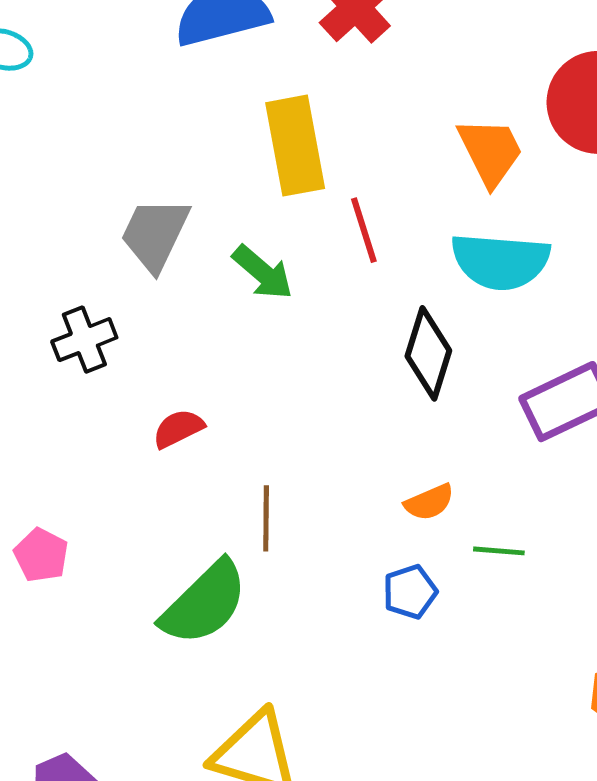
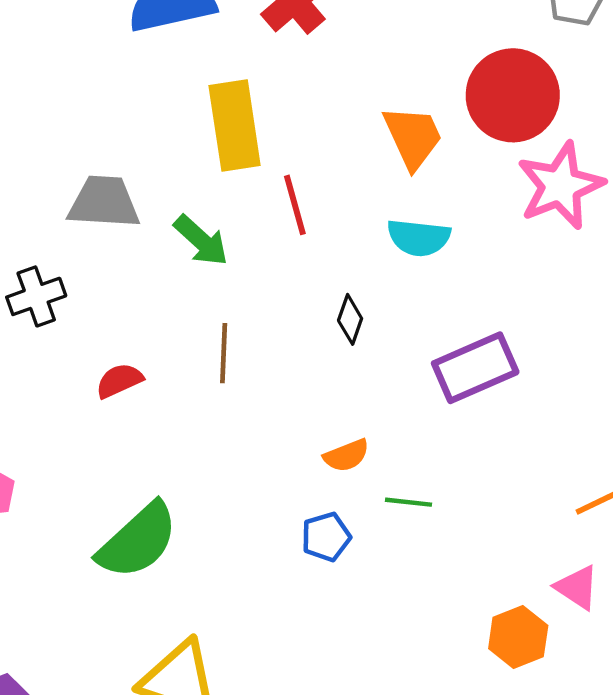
gray trapezoid: (155, 234) -> (104, 202), turned 66
cyan semicircle: (500, 261) -> (419, 238), size x0.7
black diamond: (428, 353) -> (350, 319), size x0.6
brown line: (266, 518) -> (224, 353), moved

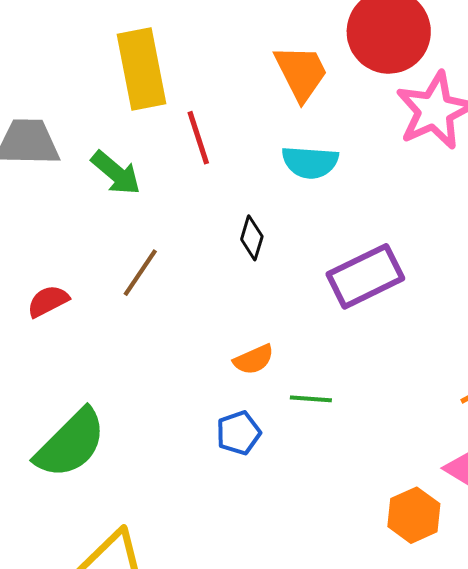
brown line: (224, 353) -> (140, 273), turned 34

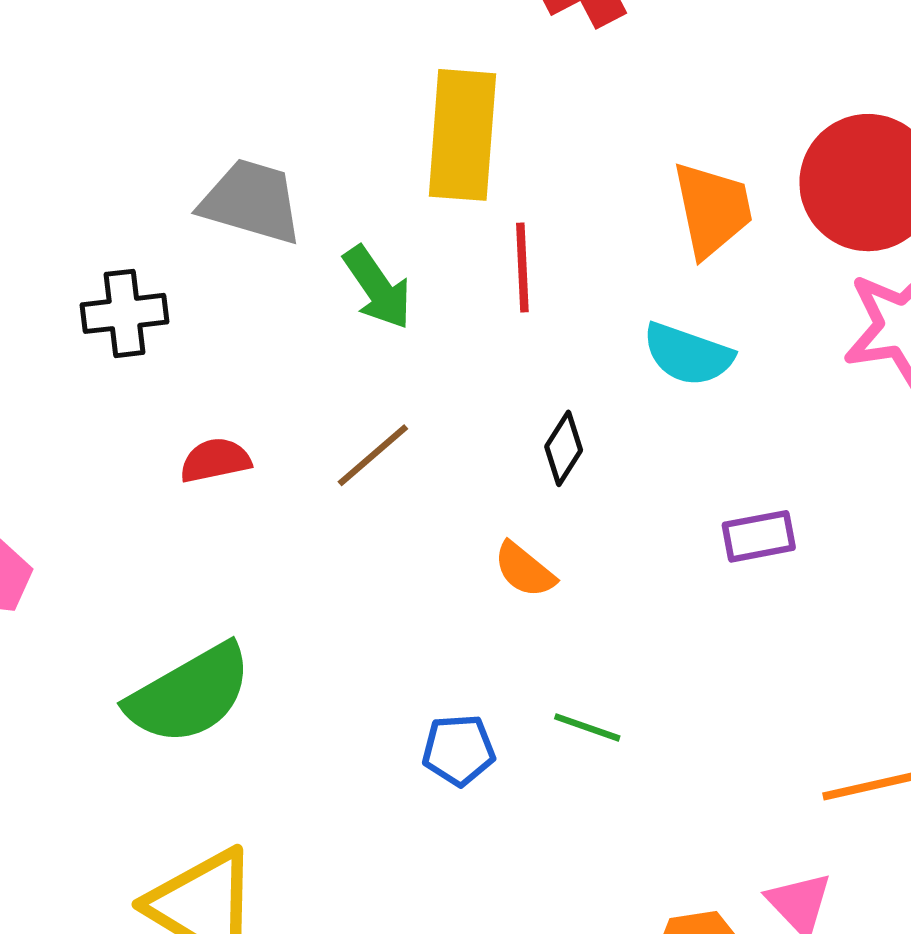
purple rectangle: (365, 276) -> (759, 536), moved, size x0.6
orange semicircle: (254, 360) -> (524, 570), moved, turned 48

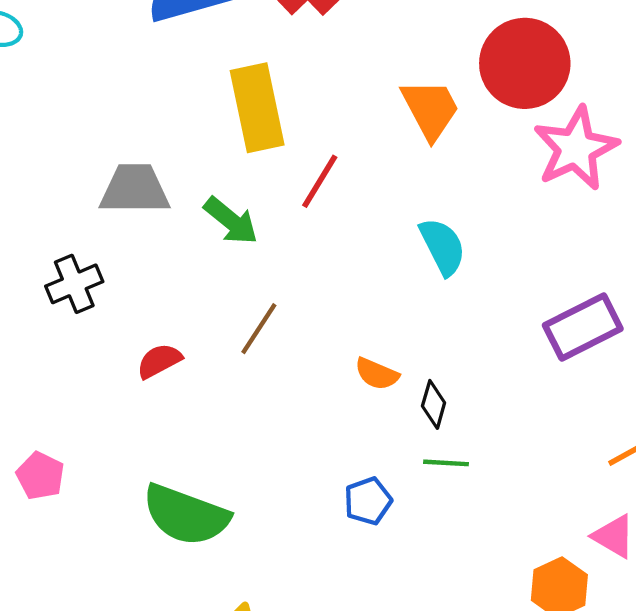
red line: (522, 267) -> (320, 181), turned 50
cyan semicircle: (688, 354) -> (443, 247), moved, turned -120
black diamond: (564, 448) -> (434, 404), moved
purple rectangle: (759, 536) -> (583, 327), moved, size x1.6
green semicircle: (189, 694) -> (186, 515), turned 66

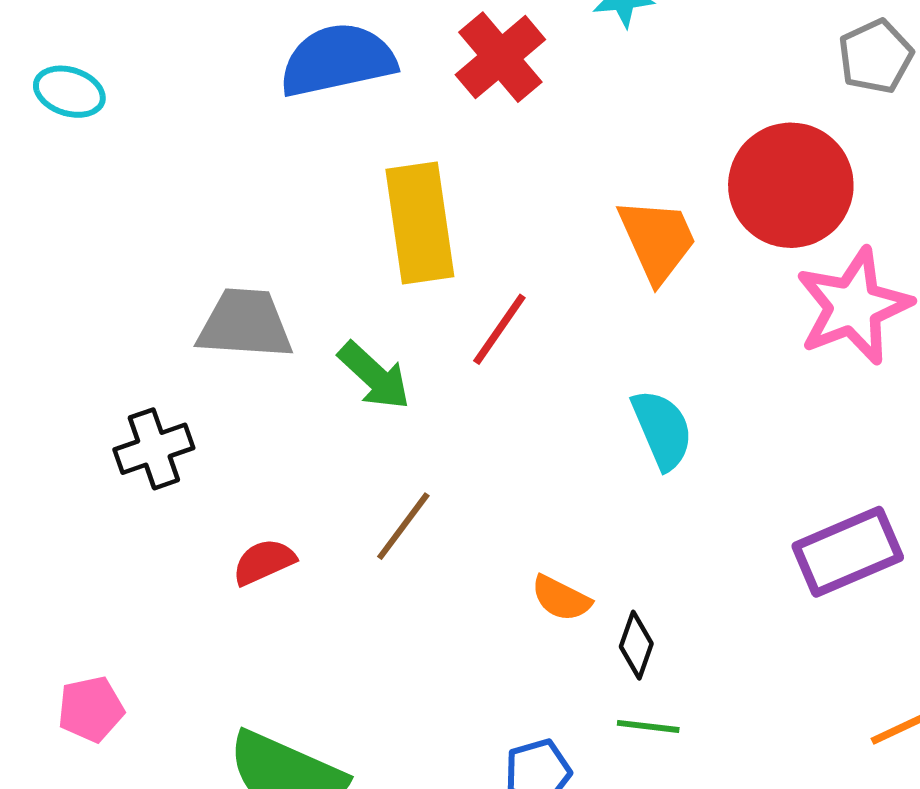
pink pentagon: (40, 476) -> (91, 709), turned 30

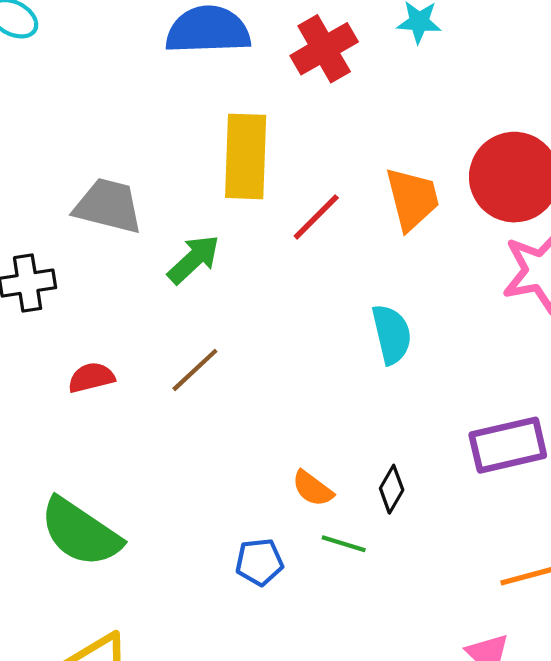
red line: (499, 329) -> (316, 217), moved
green arrow: (374, 376) -> (194, 259), turned -96
orange semicircle: (561, 598) -> (313, 488), moved
black diamond: (636, 645) -> (392, 489), moved

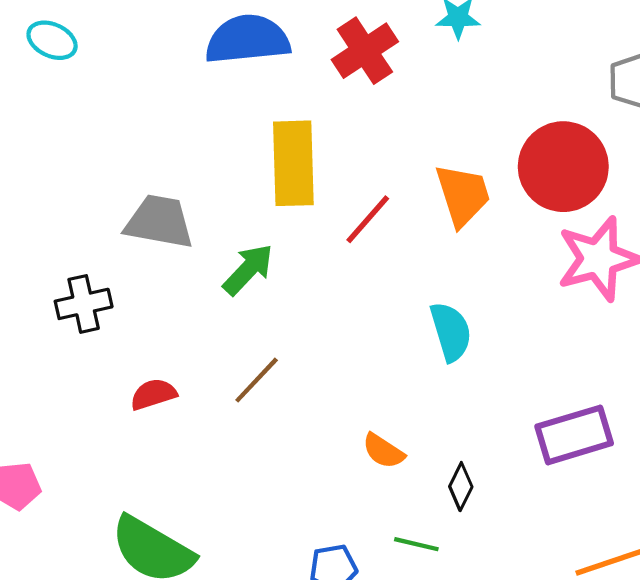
orange semicircle: (313, 488) -> (383, 451), moved

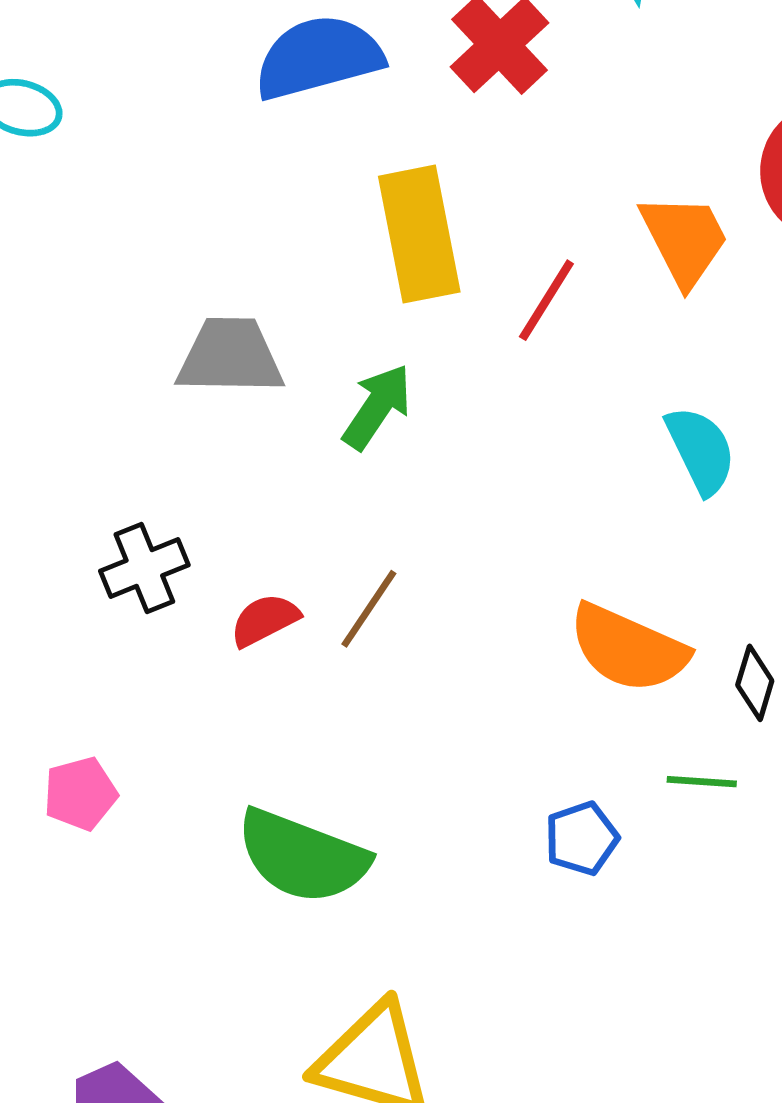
black cross: (84, 304) -> (144, 568), moved
brown line: (257, 380) -> (369, 609), moved
orange semicircle: (383, 451) -> (628, 648), size x1.8

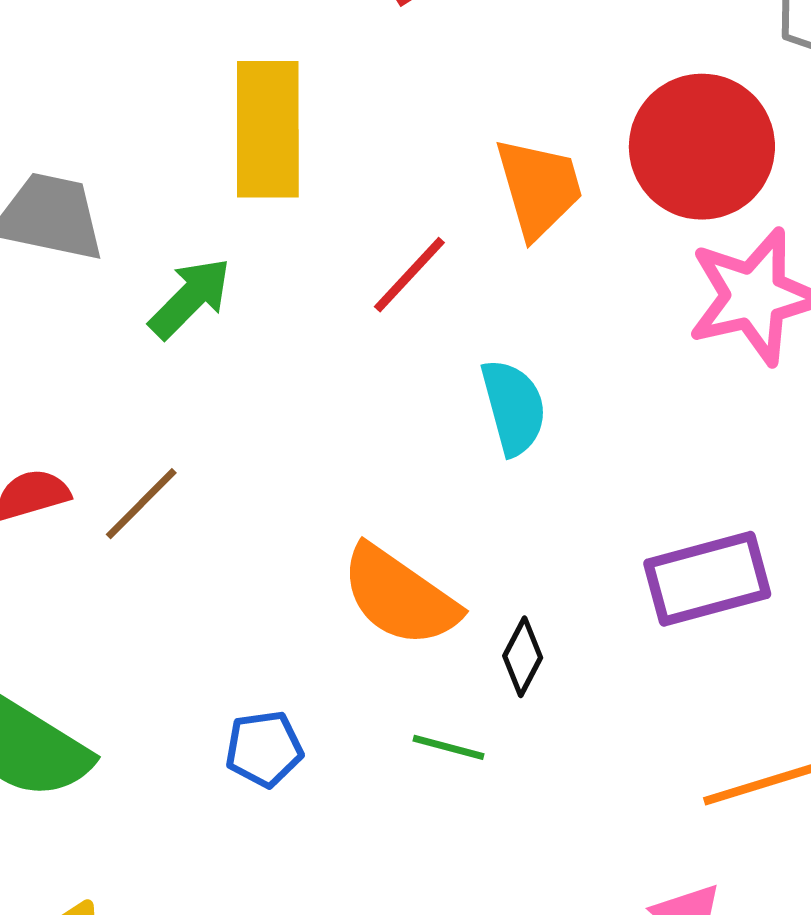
red line: (546, 300) -> (409, 275), moved
blue pentagon: (582, 838) -> (264, 749), moved

